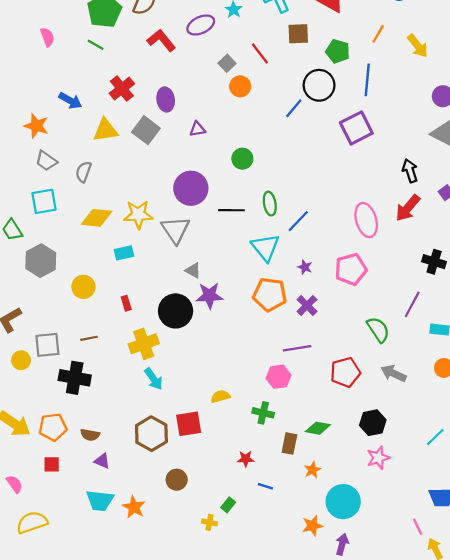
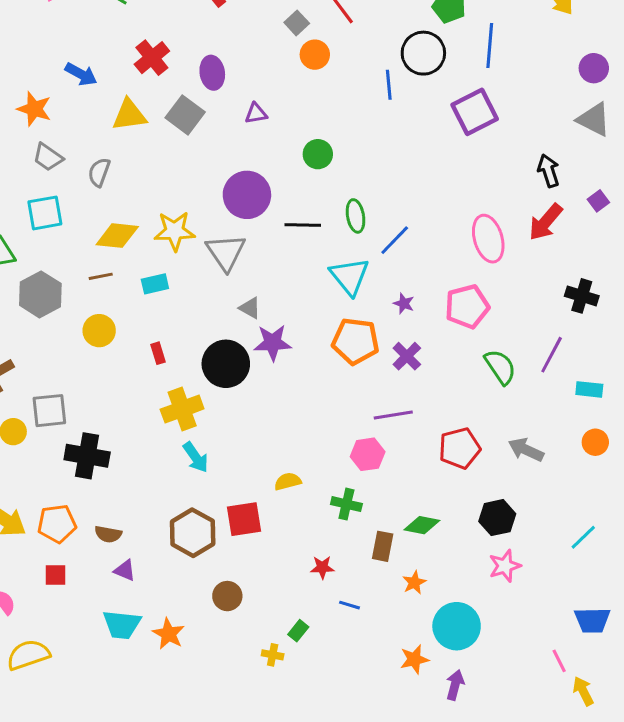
blue line: (294, 108) -> (389, 85), turned -45
green semicircle: (378, 330) -> (500, 367), moved
brown line: (89, 338) -> (101, 276), moved

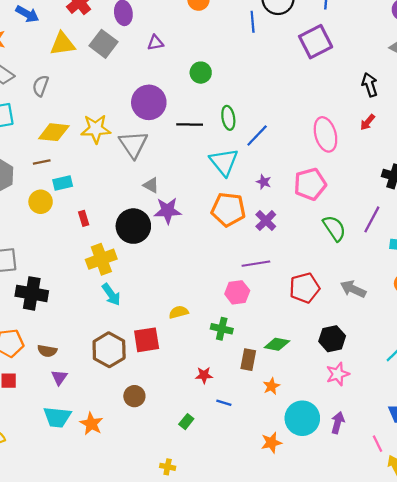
red arrow: (546, 222) -> (367, 122), size x0.6
cyan rectangle: (155, 284) -> (63, 183), moved
purple triangle: (125, 570) -> (59, 377), turned 42
yellow cross: (273, 655) -> (168, 467), moved
purple arrow: (455, 685) -> (338, 423), moved

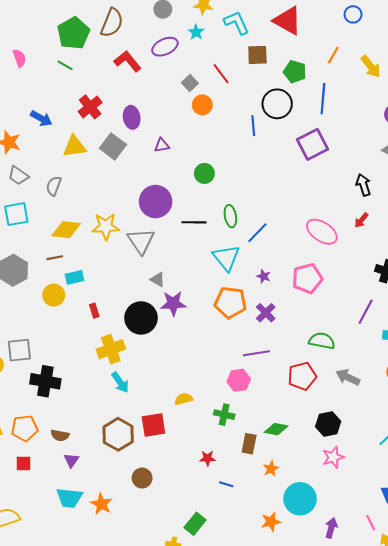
pink ellipse: (325, 134) -> (322, 232), turned -40
green semicircle: (334, 228) -> (322, 341), moved, turned -45
green rectangle: (186, 422) -> (195, 524), moved, size x1.5
purple arrow: (338, 423) -> (331, 528), moved

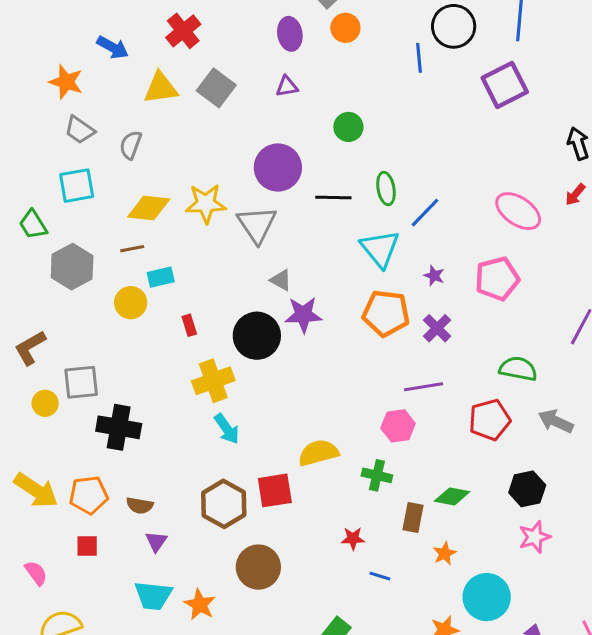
purple ellipse: (132, 117) -> (290, 34), moved
yellow semicircle: (184, 399) -> (318, 453), size x1.5
brown circle: (142, 478) -> (258, 567), size x1.5

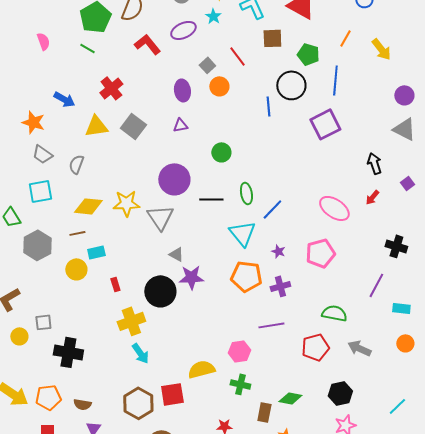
purple cross: (437, 328) -> (280, 286), turned 30
gray square: (81, 382) -> (43, 322), size x0.7
pink hexagon: (398, 426) -> (239, 351), moved

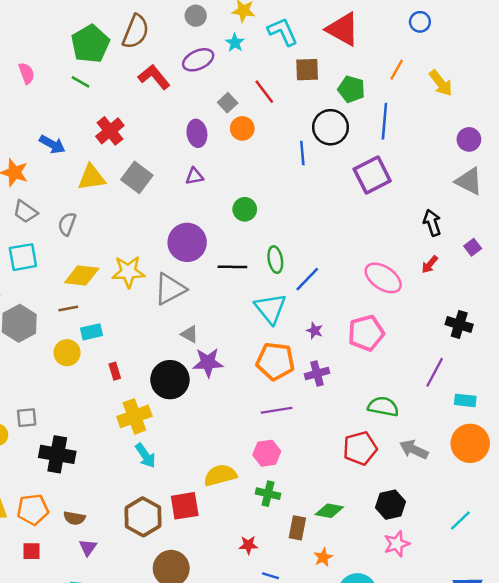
gray triangle: (160, 217) -> (170, 289), turned 36
purple line: (271, 325) -> (277, 410), moved
orange circle: (405, 343) -> (470, 443), size x1.8

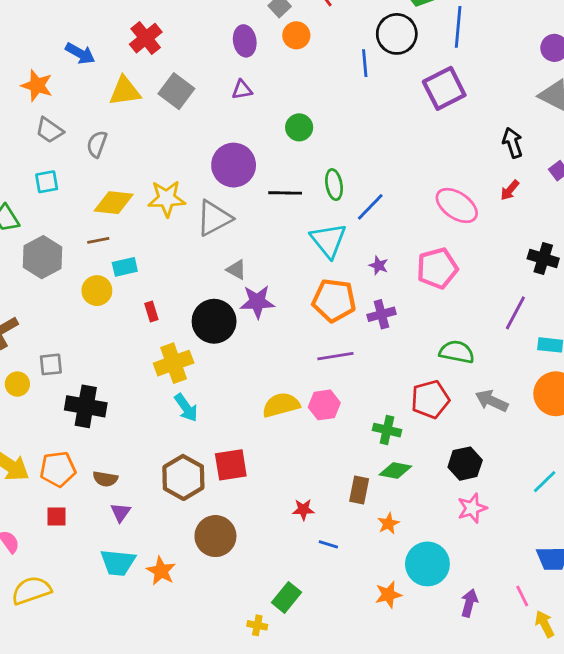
cyan square: (23, 257) -> (47, 182), size x0.7
yellow semicircle: (220, 475) -> (281, 405), moved
green cross: (268, 494) -> (387, 430), moved

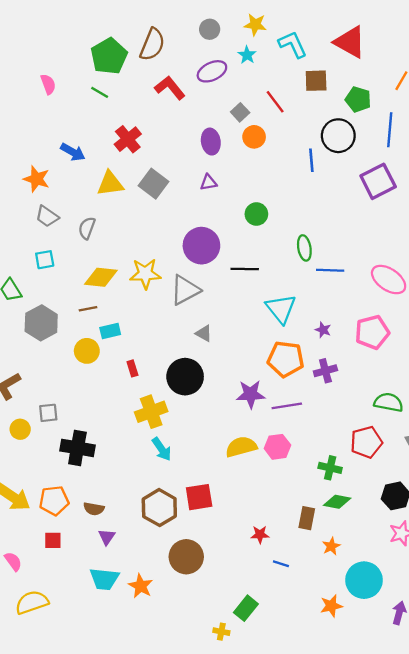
green ellipse: (334, 185) -> (304, 248), moved
blue line: (370, 207) -> (330, 270), moved, turned 48
purple star: (257, 302) -> (251, 394), moved

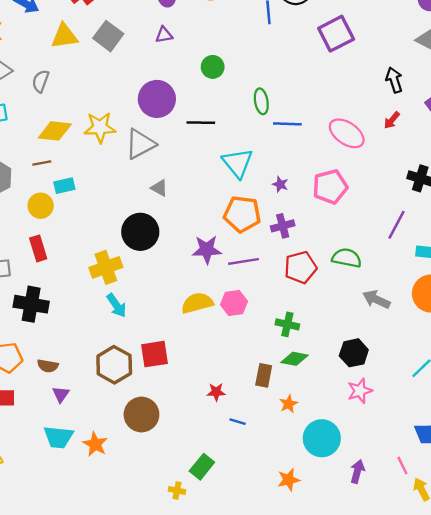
red rectangle: (132, 368) -> (38, 248), moved, size x1.5
red pentagon: (366, 442) -> (300, 267), moved
orange star: (331, 606) -> (289, 480), moved

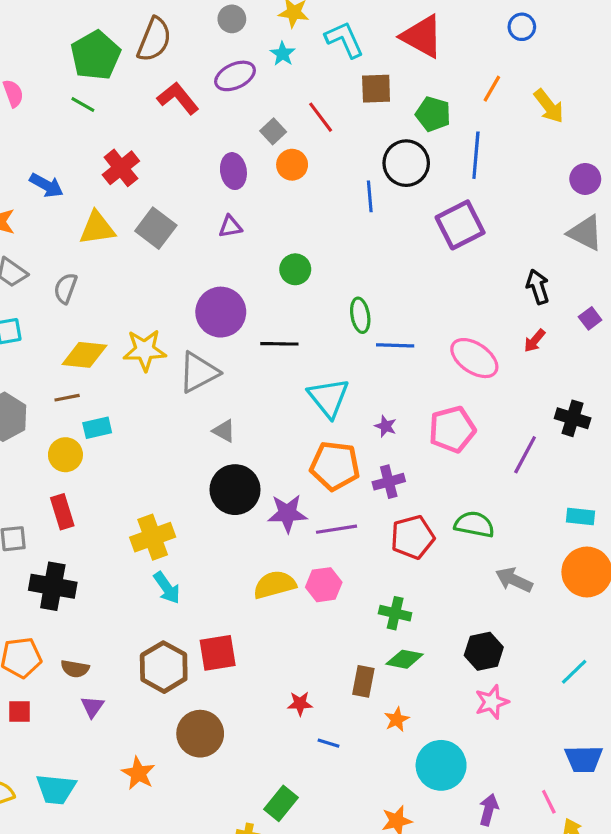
purple line: (397, 225) -> (525, 455), moved
black circle: (140, 232) -> (235, 490), moved
cyan trapezoid: (58, 437) -> (56, 789), moved

